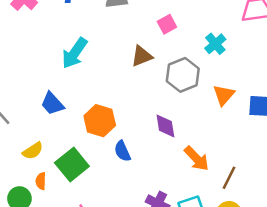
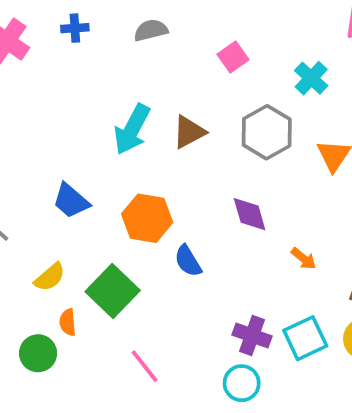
cyan arrow: (74, 53) -> (132, 129), moved
brown triangle: (142, 56) -> (189, 132), moved
orange arrow: (197, 159) -> (304, 259), size x0.6

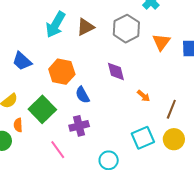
purple cross: (252, 336) -> (79, 126), moved, turned -36

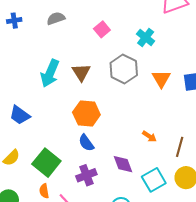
brown triangle: (85, 27) -> (81, 72), turned -30
purple diamond: (116, 71) -> (123, 164), moved
orange hexagon: (62, 72) -> (86, 114), moved
orange semicircle: (18, 125) -> (44, 191), moved

